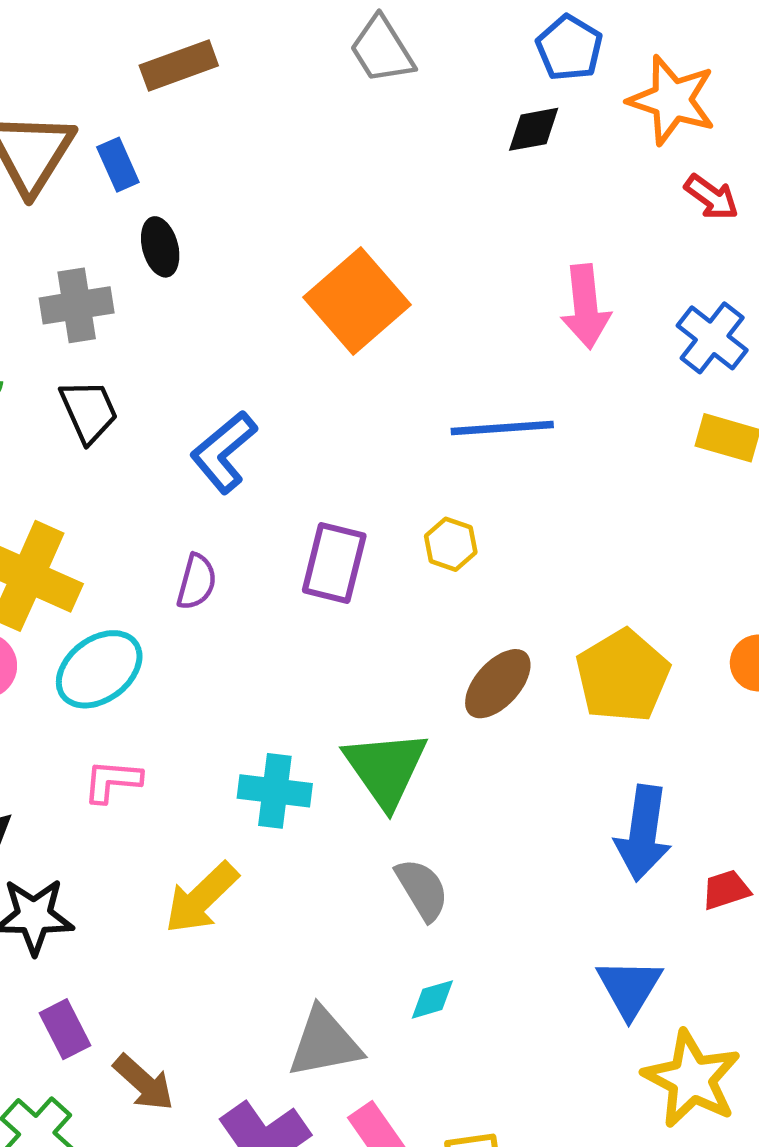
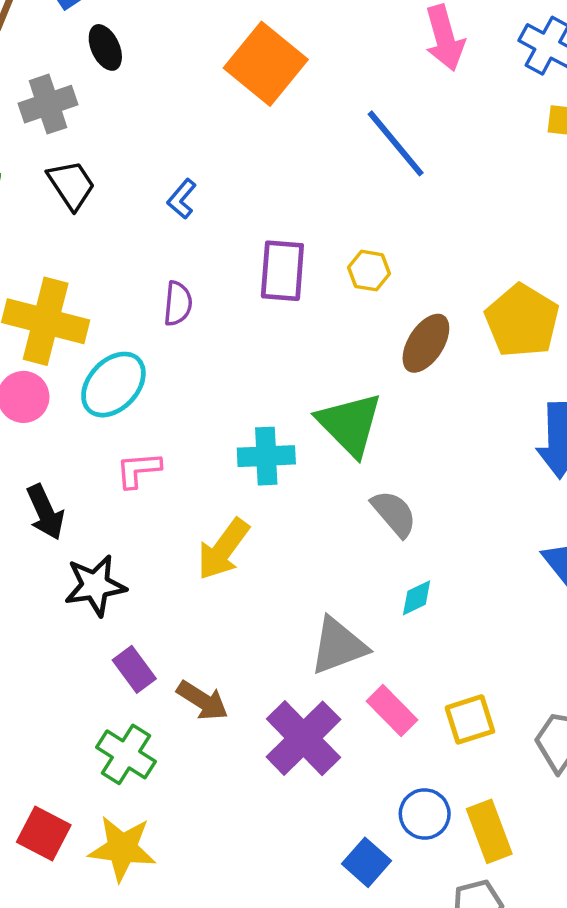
blue line: (502, 428) -> (396, 143), turned 64
blue L-shape: (224, 452) -> (182, 199), size x0.6
yellow hexagon: (451, 544) -> (369, 271), moved

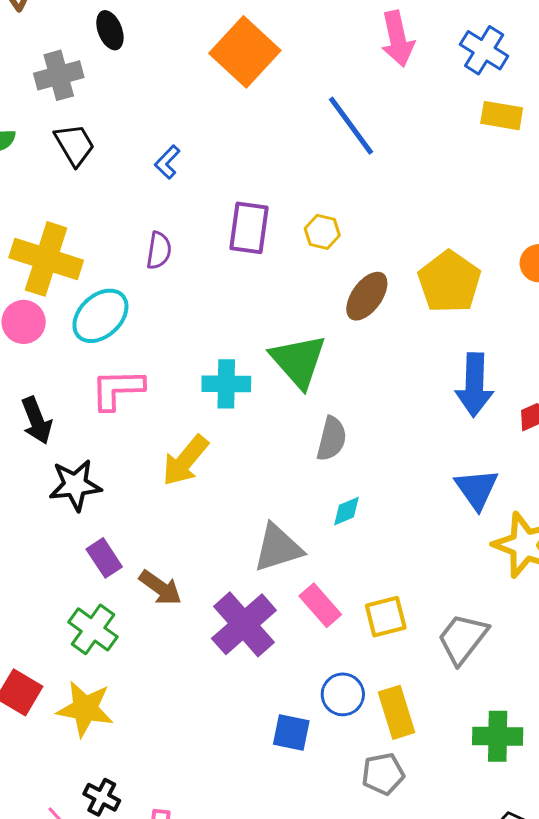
pink L-shape: (138, 470) -> (117, 389), size x1.4
gray semicircle: (394, 514) -> (332, 439), turned 51
blue square: (367, 862) -> (291, 733), turned -33

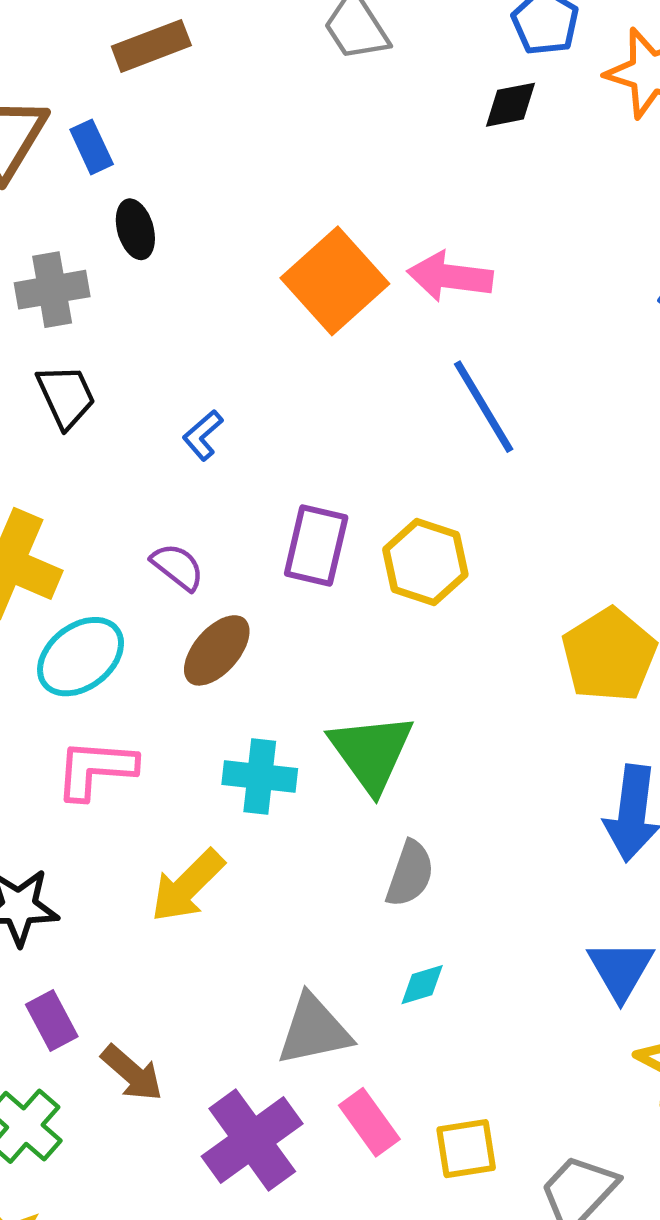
pink arrow: (398, 39) -> (450, 277), moved, turned 104
yellow hexagon: (322, 232) -> (425, 562), size x1.6
purple semicircle: (159, 250) -> (178, 567), turned -66
brown ellipse: (367, 296) -> (217, 650), moved

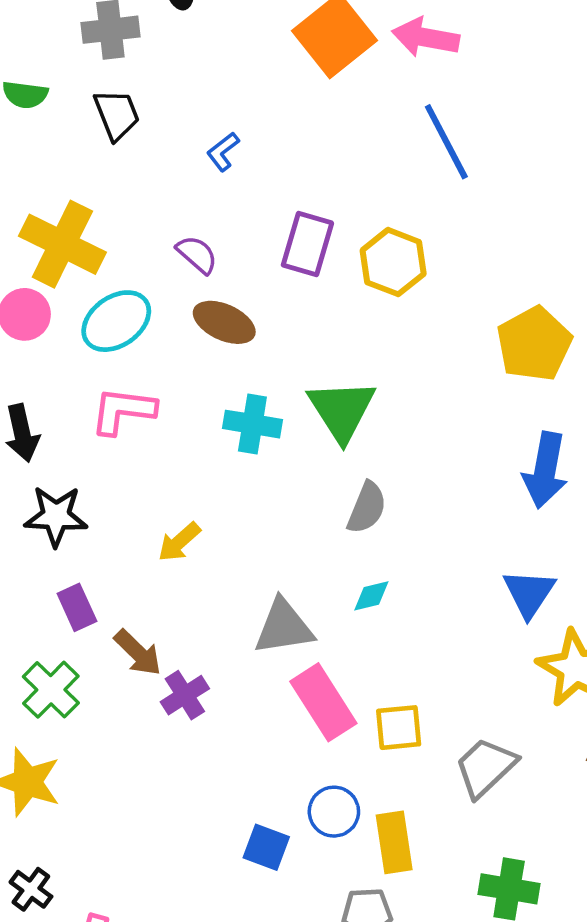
brown ellipse: (217, 650) -> (224, 322), turned 70
yellow arrow: (187, 886) -> (179, 542), moved, size x0.7
pink rectangle: (369, 1122) -> (323, 702), size x1.4
purple cross: (252, 1140) -> (185, 695), moved, size x0.6

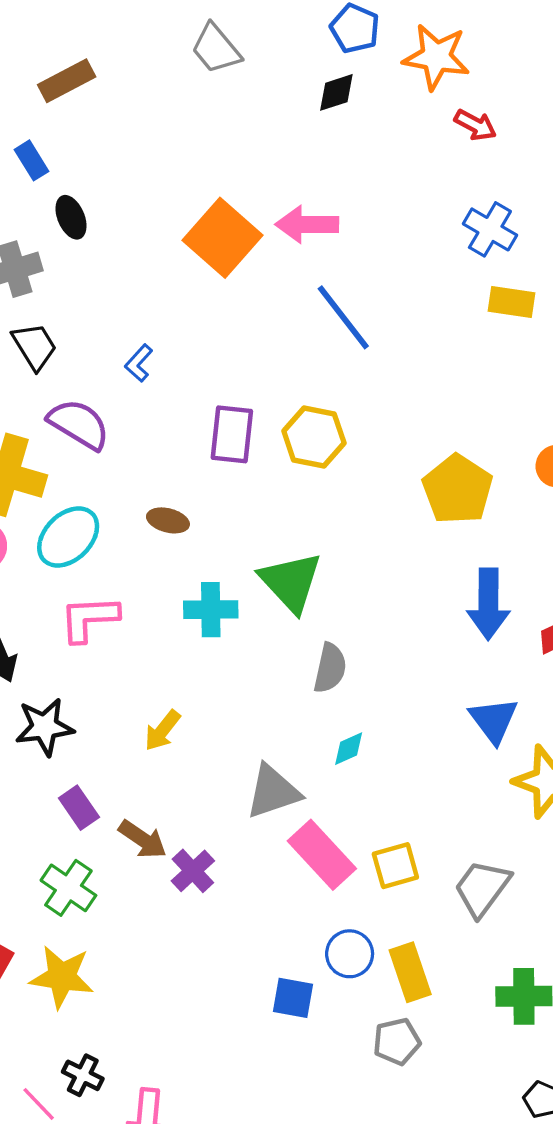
purple semicircle: (197, 254) -> (79, 424), moved, size x1.5
brown ellipse: (224, 322) -> (168, 520), size x0.7

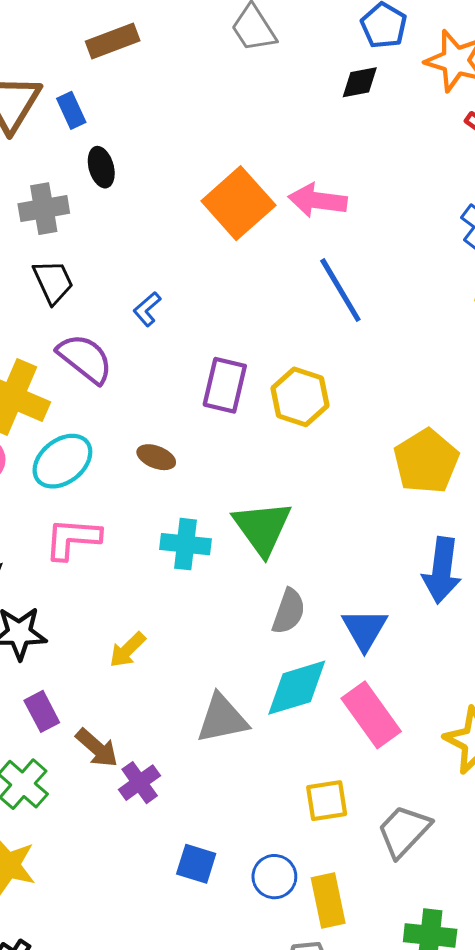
blue triangle: (494, 720) -> (365, 629), moved
cyan diamond: (349, 749) -> (297, 688), size x2.0
pink rectangle: (322, 855) -> (371, 715), moved
blue square: (293, 998) -> (196, 864), moved

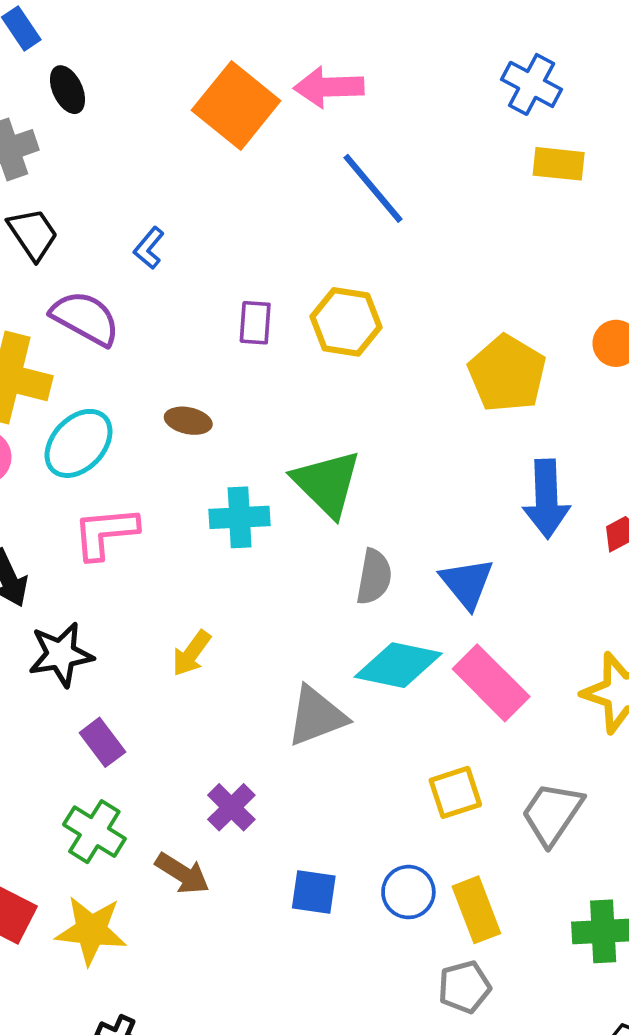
purple rectangle: (225, 385) -> (255, 323), size x0.7
cyan diamond: (297, 688) -> (398, 665), turned 38
brown arrow: (97, 748) -> (182, 873), moved

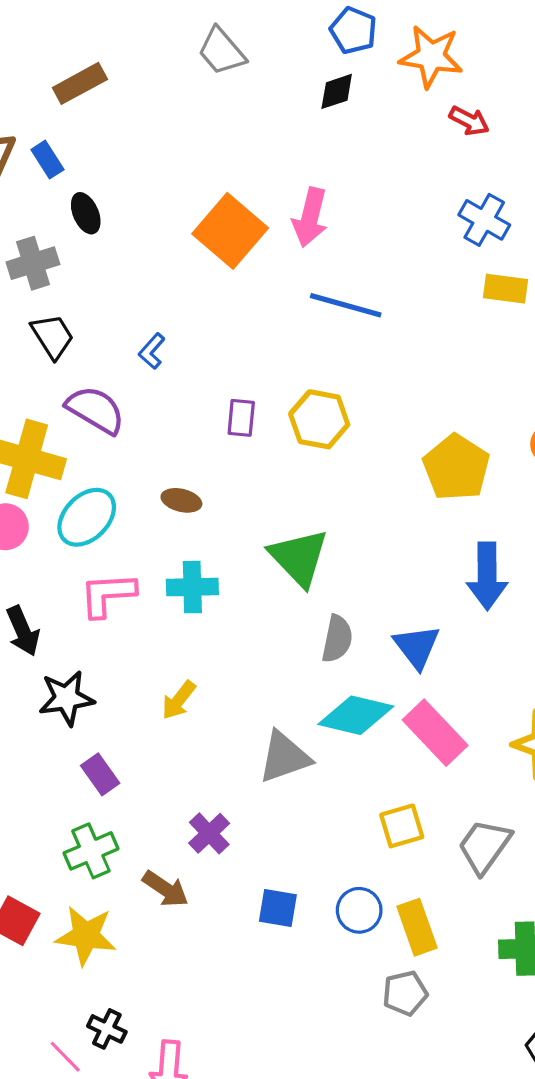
pink arrow: (329, 87) -> (310, 217), turned -76
blue line: (373, 188) -> (346, 305), turned -36
cyan cross: (240, 517) -> (192, 587), moved
green cross: (94, 832) -> (91, 851), turned 33

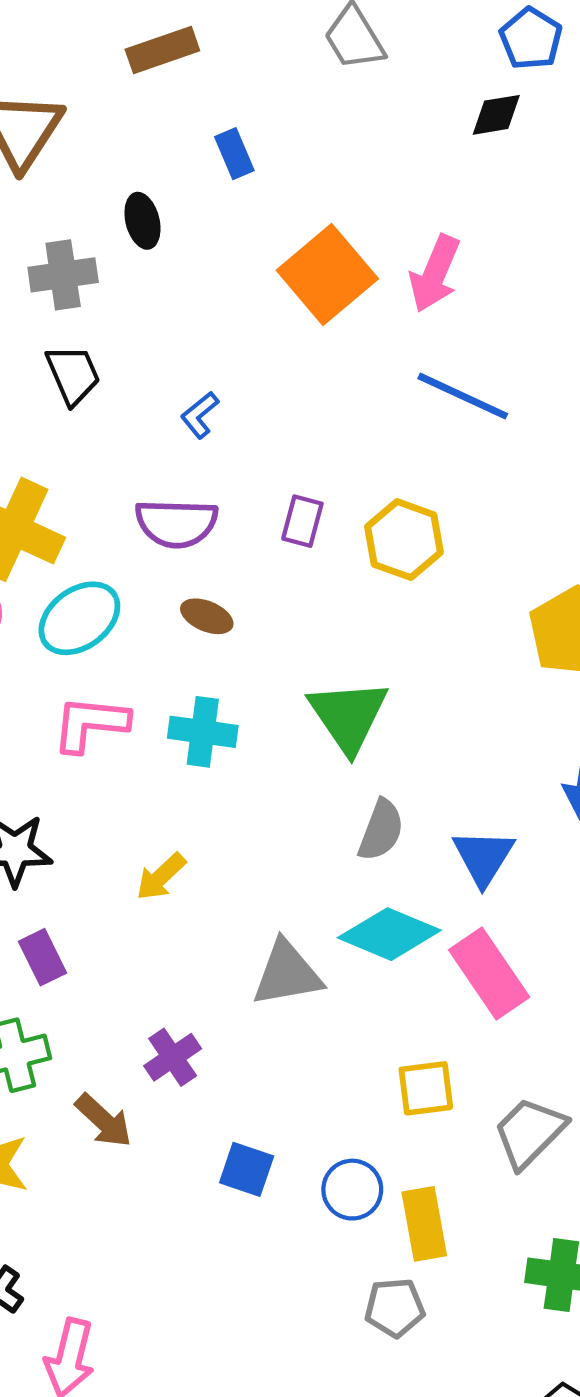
blue rectangle: (47, 160) -> (234, 154), moved
purple semicircle: (95, 410) -> (176, 523), moved, turned 142

